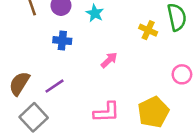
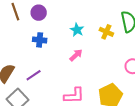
cyan star: (95, 13) -> (77, 30), moved

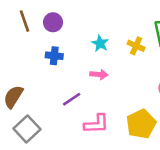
pink arrow: (76, 55) -> (99, 74), turned 48
purple line: (34, 75) -> (72, 99), moved

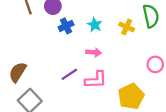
blue cross: (54, 56) -> (66, 26), moved, turned -32
pink L-shape: (96, 124) -> (96, 80), moved

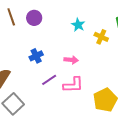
cyan star: (95, 25) -> (78, 25), moved
blue cross: (66, 26) -> (36, 56), moved

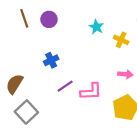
pink arrow: (71, 60) -> (125, 74), moved

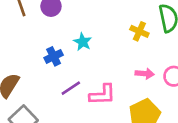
cyan star: (96, 27) -> (83, 42), moved

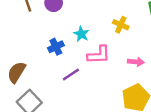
yellow cross: (139, 31) -> (121, 25), moved
pink L-shape: (102, 95) -> (99, 55), moved

